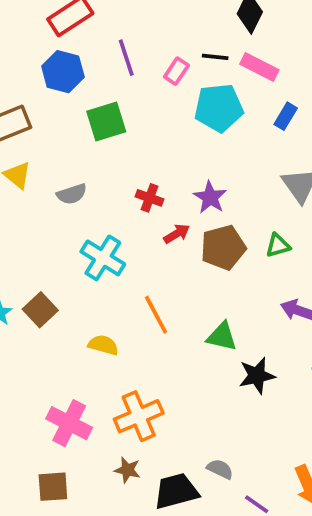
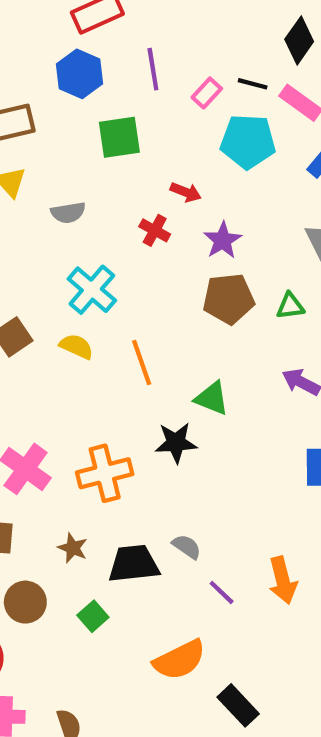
red arrow: (177, 234) -> (186, 192), moved, turned 44
yellow semicircle: (103, 345) -> (76, 346), moved
black star: (257, 376) -> (176, 443), moved
brown star: (127, 470) -> (73, 548), moved

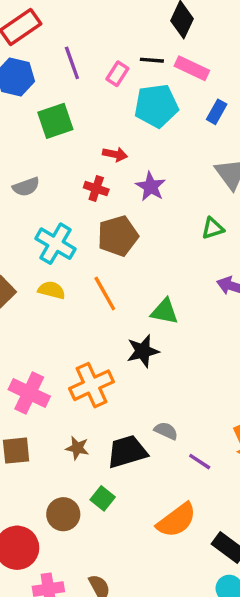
brown pentagon: (229, 299) -> (118, 236), moved
brown circle: (25, 602) -> (63, 514), moved

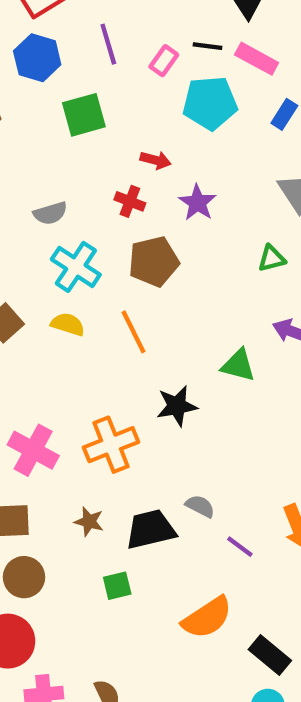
gray semicircle: (26, 187) -> (50, 213), moved
green triangle: (165, 311) -> (238, 365), moved
green square: (103, 498) -> (117, 586), turned 35
brown circle: (63, 514) -> (24, 577), moved

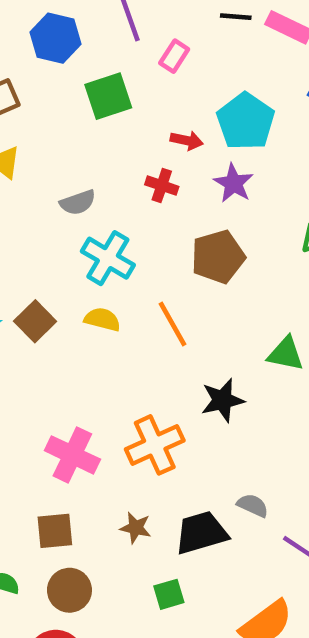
pink rectangle: (164, 61) -> (174, 56), moved
cyan pentagon: (210, 103) -> (246, 121), moved, turned -30
brown pentagon: (154, 261) -> (218, 257), moved

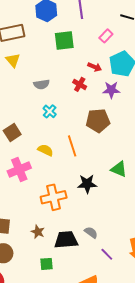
pink rectangle: (174, 56) -> (106, 36), moved
purple star: (233, 183) -> (111, 90), turned 30
cyan cross: (108, 258) -> (50, 111), size x0.6
yellow semicircle: (102, 319) -> (45, 150), moved
pink cross: (72, 455) -> (19, 169), moved, turned 30

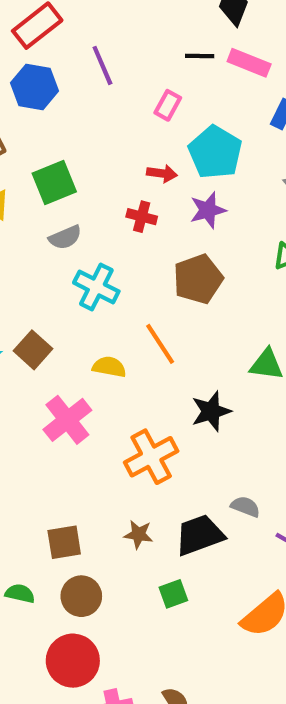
green square: (64, 41) -> (54, 182), moved
cyan cross: (50, 111) -> (96, 287), size x1.5

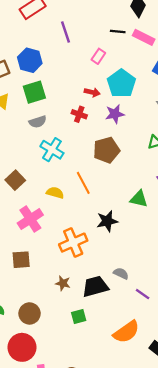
blue hexagon: (35, 87) -> (30, 60), moved
brown square: (64, 542) -> (21, 260), moved

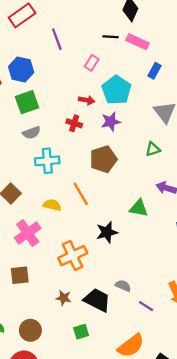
cyan cross: (52, 150) -> (47, 161), turned -35
black trapezoid: (95, 286) -> (97, 300), turned 44

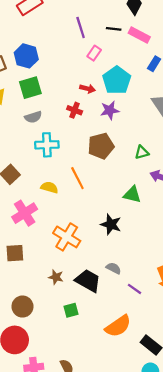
purple line: (57, 39) -> (81, 28), moved
green triangle: (153, 149) -> (142, 152), moved
black star: (107, 232) -> (111, 224), moved, turned 30
orange cross: (73, 256) -> (67, 237), turned -36

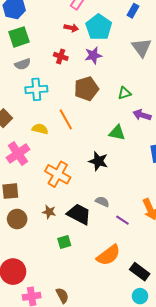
red arrow: (87, 89) -> (71, 28), moved
brown circle: (22, 307) -> (17, 219), moved

